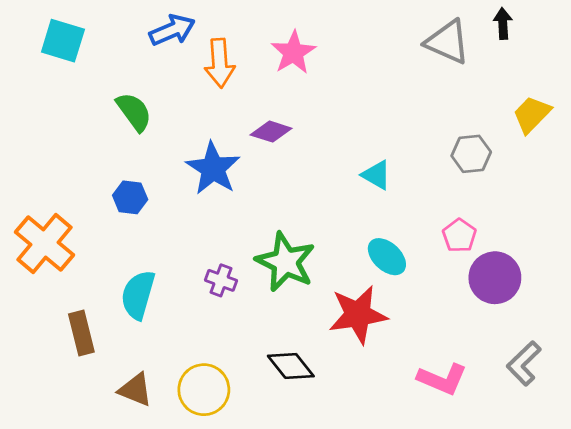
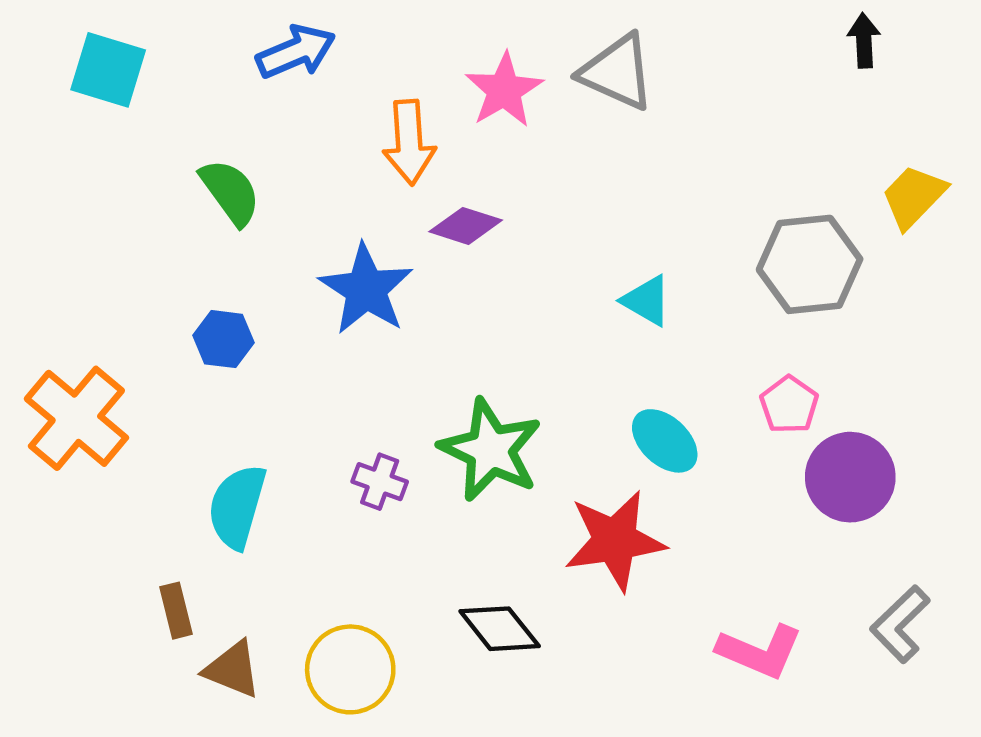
gray triangle: (447, 42) -> (617, 72), moved
orange arrow: (220, 63) -> (409, 142), moved
gray hexagon: (471, 154) -> (810, 264), size x1.5
brown rectangle: (81, 333) -> (176, 611), moved, size x0.7

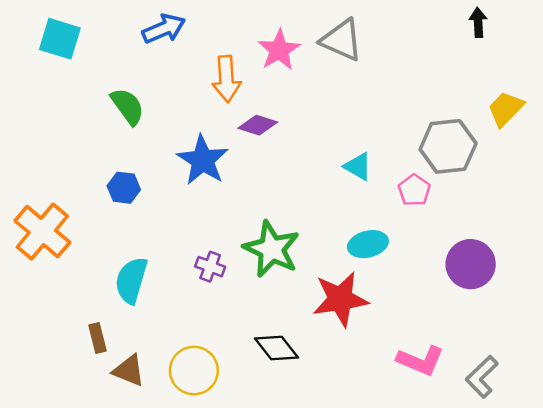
pink pentagon: (789, 405) -> (414, 190), moved
cyan ellipse: (665, 441) -> (368, 244), turned -57
gray L-shape: (900, 624) -> (482, 377), moved

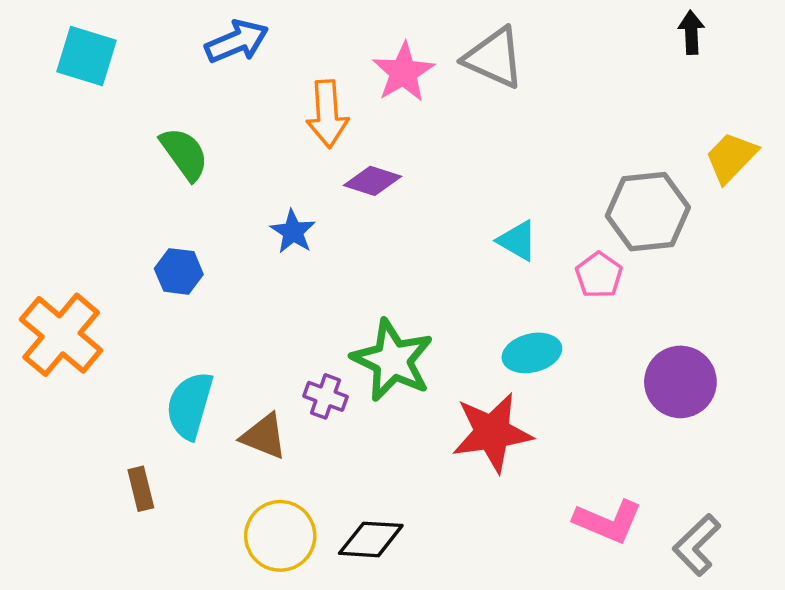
blue star: (203, 160) -> (293, 232), size x0.6
purple cross: (210, 267) -> (325, 396), moved
black diamond: (277, 348) -> (371, 539), moved, turned -48
brown triangle: (129, 371) -> (264, 436), moved

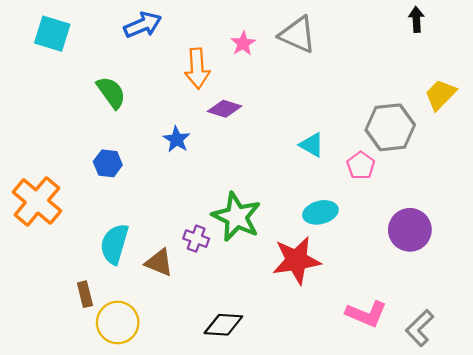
pink star: (403, 72) -> (243, 43), size x0.7
yellow circle: (280, 536) -> (118, 323), moved

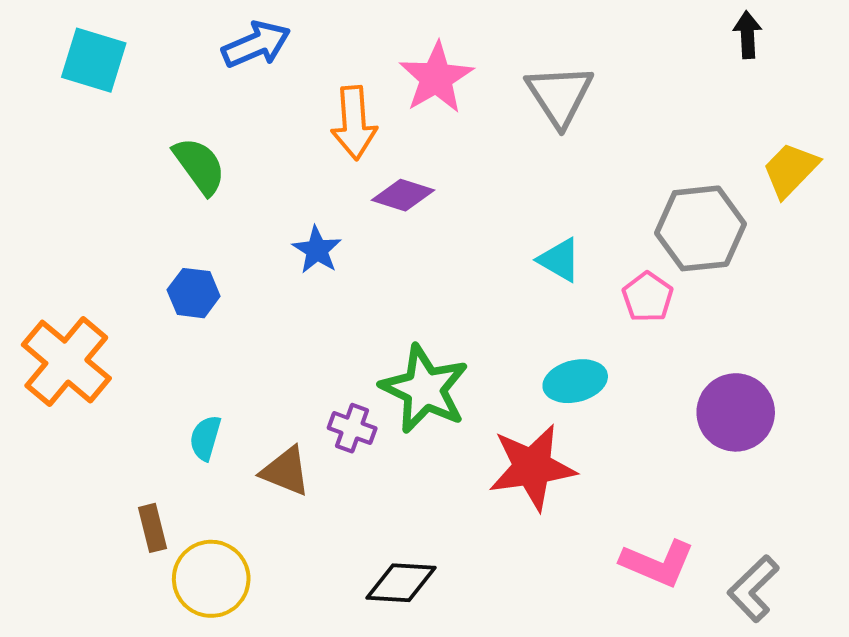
gray triangle: (298, 35) -> (560, 95), moved, turned 33
pink star: (243, 43) -> (436, 78), size x1.6
cyan semicircle: (114, 244) -> (205, 438), size x0.6

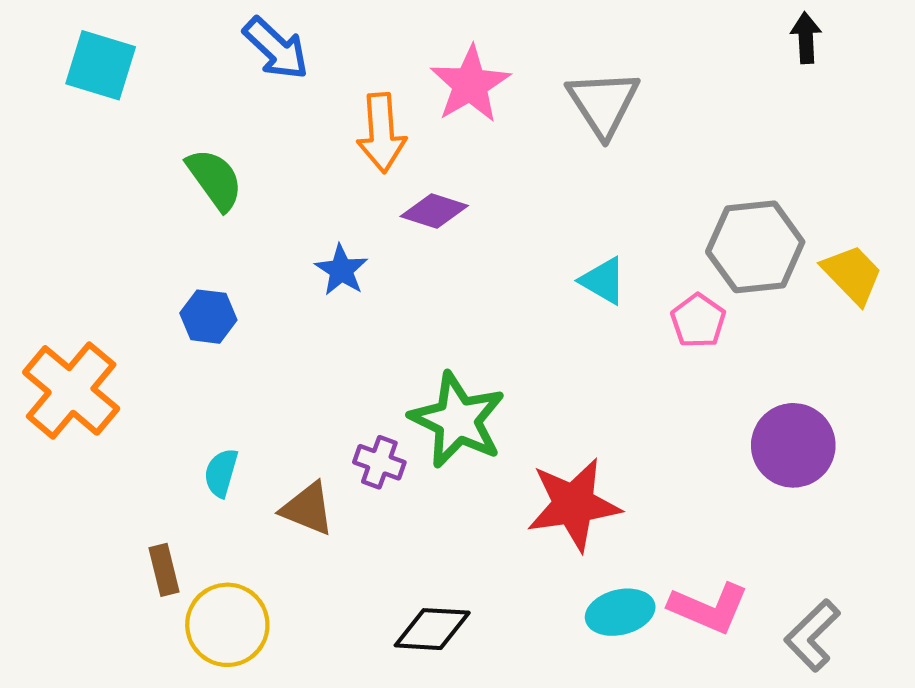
blue arrow: (256, 44) -> (276, 48), turned 66
yellow trapezoid: (790, 170) -> (852, 274), moved, turned 92
cyan ellipse: (575, 381) -> (620, 612), moved

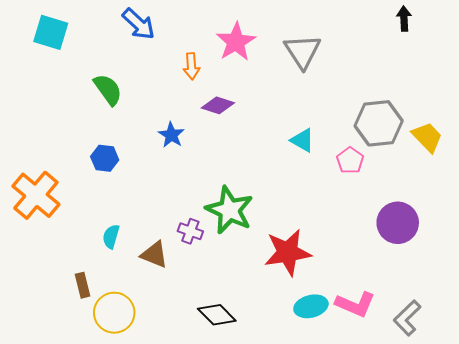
orange arrow: (381, 133) -> (191, 66), size x0.7
black diamond: (432, 629) -> (217, 315), turned 42

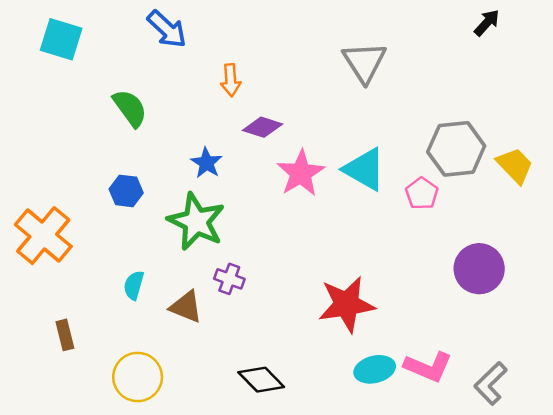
black arrow: (404, 19) -> (487, 23), turned 45
pink star: (236, 42) -> (301, 173), moved
cyan triangle: (302, 140) -> (364, 169), size x1.5
green star: (230, 210) -> (196, 222), moved
brown rectangle: (82, 285) -> (65, 335), moved

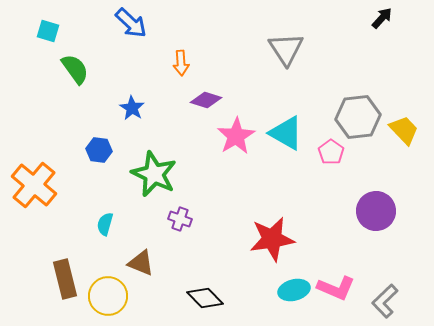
cyan square: (61, 39) -> (48, 31), size x0.7
green semicircle: (130, 108) -> (75, 69), moved
blue star: (206, 163) -> (132, 108), moved
brown triangle: (186, 307) -> (141, 263), moved
brown rectangle: (65, 335) -> (65, 279), moved, size x1.6

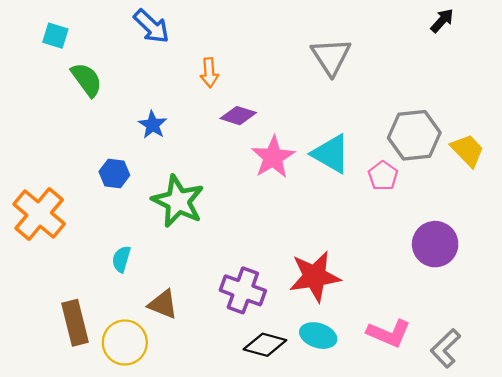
purple cross: (180, 219) -> (243, 290), moved, size x1.6
cyan ellipse: (294, 290) -> (318, 336), moved, turned 32
black diamond: (205, 298) -> (265, 345), moved, turned -30

